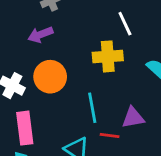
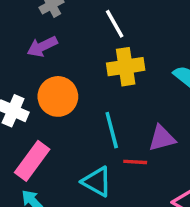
white line: (125, 24) -> (115, 24), moved
pink rectangle: (25, 128) -> (32, 161), turned 48

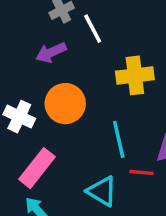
white line: (115, 24) -> (93, 29), moved

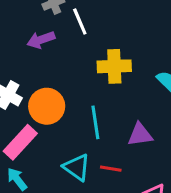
orange circle: (65, 104) -> (47, 106), moved
red line: (142, 172) -> (111, 169), moved

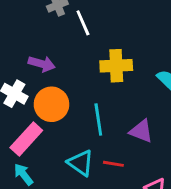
purple arrow: (41, 40) -> (42, 64), moved, turned -145
purple triangle: (140, 135) -> (141, 131), turned 30

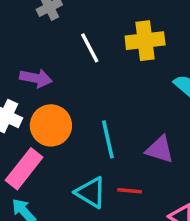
white line: (83, 23) -> (90, 48), moved
yellow cross: (116, 66) -> (145, 41), moved

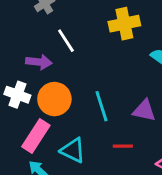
white line: (90, 48) -> (66, 41), moved
cyan triangle: (91, 192) -> (73, 150), moved

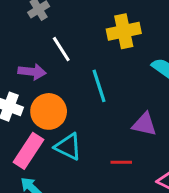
cyan line: (101, 106) -> (99, 86), moved
cyan triangle: (73, 150) -> (68, 147), moved

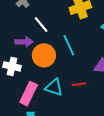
orange circle: (49, 111) -> (44, 55), moved
red line: (121, 162) -> (79, 84), moved

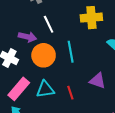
red line: (79, 84) -> (70, 93), turned 64
cyan triangle: (54, 87) -> (45, 89), turned -42

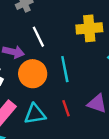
red line: (70, 93) -> (66, 108), moved

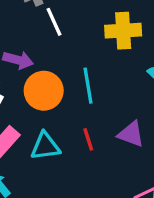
white line: (38, 37) -> (54, 22), moved

